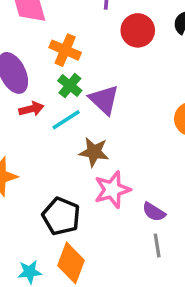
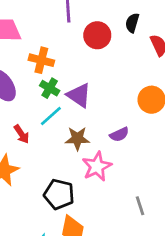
red arrow: (31, 109) -> (22, 134), moved, turned 78
purple semicircle: (154, 212) -> (119, 134), moved, turned -48

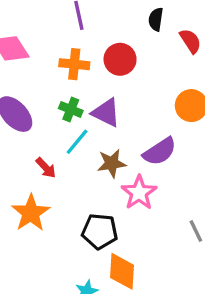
red circle: (97, 35) -> (120, 59), moved
orange cross: (41, 60) -> (74, 64), moved
purple semicircle: (119, 134) -> (160, 152), size x1.5

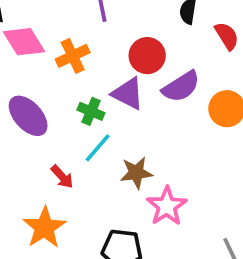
orange cross: (74, 64) -> (73, 56), moved, turned -32
purple triangle: (106, 113) -> (128, 94), moved
purple semicircle: (160, 152) -> (181, 87), moved

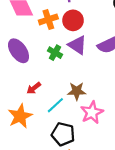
red circle: (147, 56) -> (73, 20), moved
cyan line: (98, 148) -> (55, 105), moved
red arrow: (62, 177) -> (34, 88), turned 88

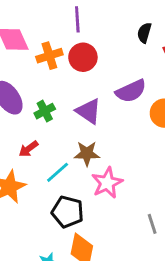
purple triangle: (77, 45) -> (89, 111), moved
green cross: (55, 53) -> (45, 111), moved, turned 32

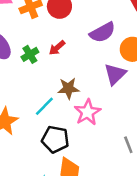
purple triangle: (89, 111) -> (115, 74), moved, turned 45
red arrow: (29, 149) -> (57, 48), moved

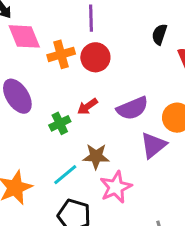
purple semicircle: (102, 32) -> (132, 108), moved
green cross: (30, 54) -> (60, 123), moved

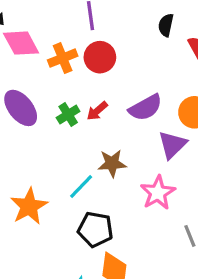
green cross: (60, 123) -> (68, 114), moved
pink star: (116, 187) -> (158, 193), moved

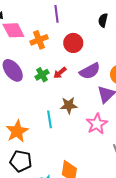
red circle: (100, 57) -> (73, 43), moved
cyan line: (81, 187) -> (49, 119), turned -54
black pentagon: (95, 229) -> (21, 161), moved

